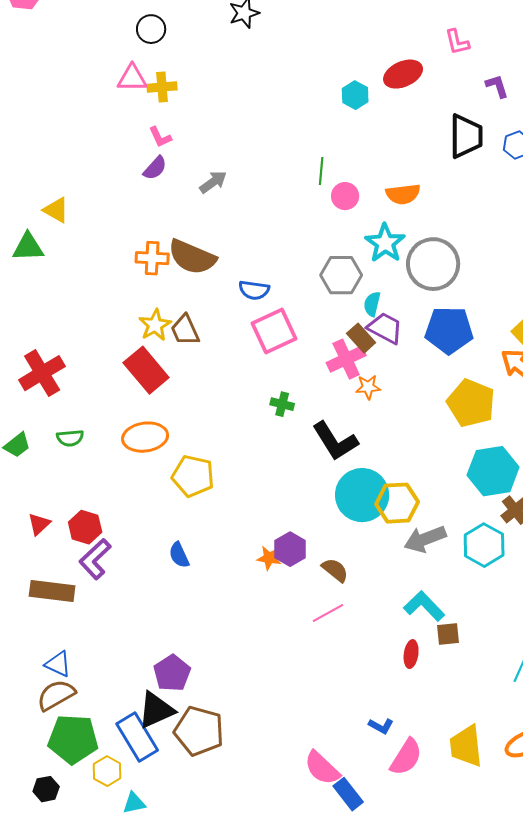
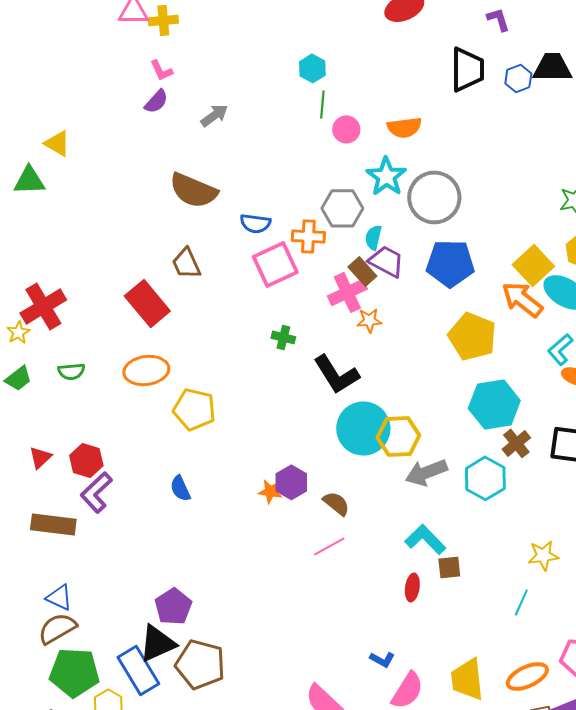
cyan hexagon: (355, 95) -> (312, 68), moved
orange cross: (152, 258) -> (308, 236), moved
yellow star: (155, 325) -> (18, 332), moved, size x0.7

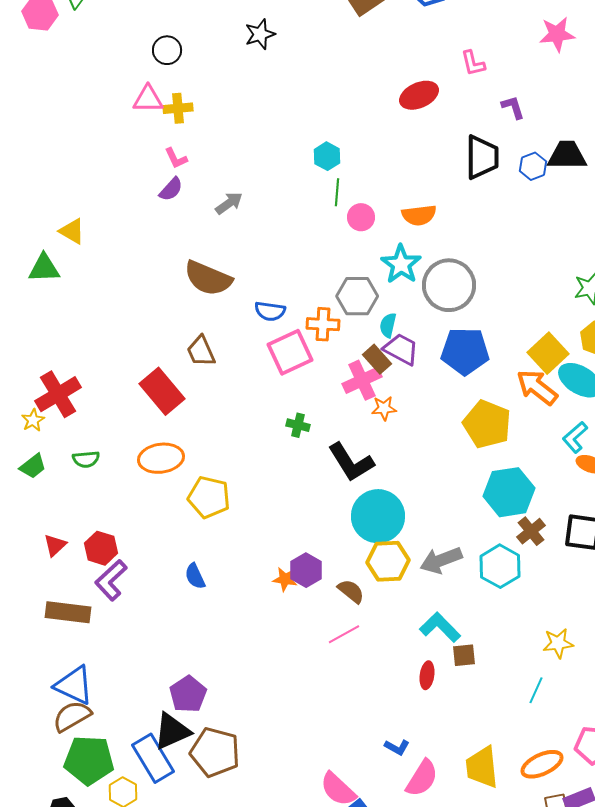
yellow hexagon: (398, 436) -> (388, 561), moved
blue triangle: (59, 597) -> (74, 685), size x1.5

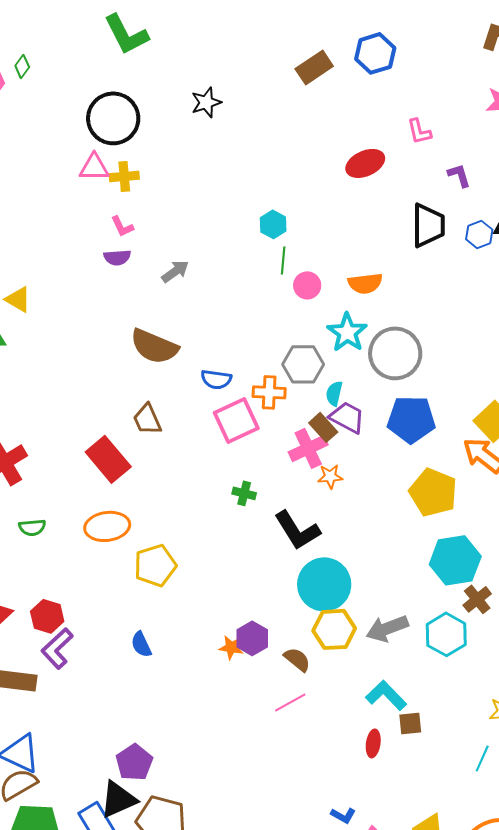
black circle: (167, 50) -> (113, 118), size x1.8
purple semicircle: (171, 189) -> (117, 257), turned 44
yellow pentagon: (209, 497) -> (155, 565), turned -30

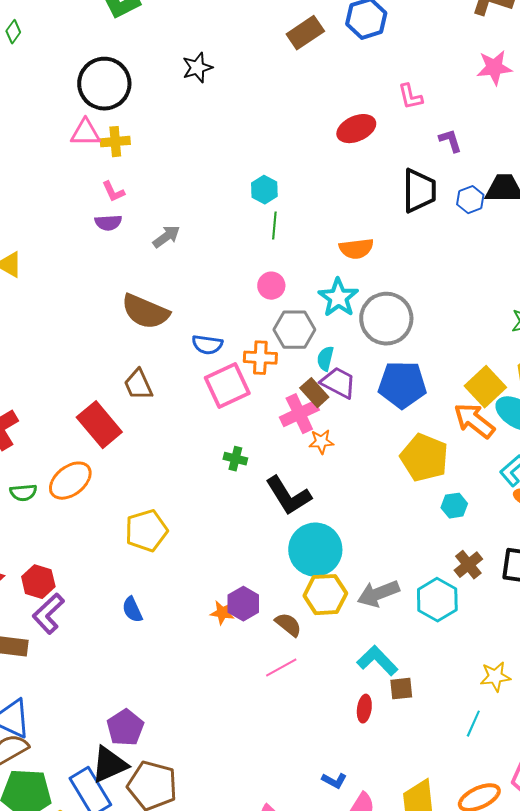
pink circle: (307, 285) -> (271, 286), moved
orange ellipse: (107, 526) -> (70, 481), moved, turned -30
cyan hexagon: (455, 560) -> (454, 506), moved, size x0.5

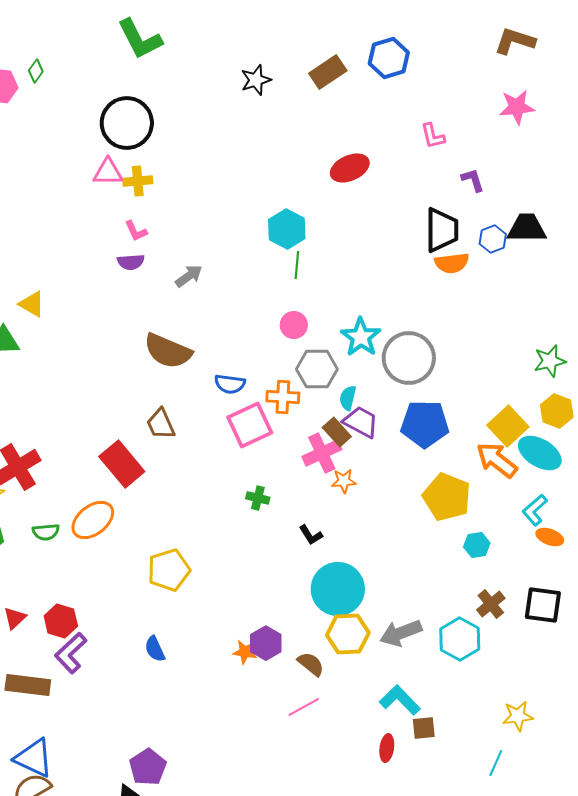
black star: (197, 68) -> (256, 80), moved
red ellipse: (356, 129) -> (350, 168), moved
cyan hexagon: (264, 190) -> (287, 229), size x1.4
orange semicircle: (356, 249) -> (452, 263), moved
black L-shape: (288, 496) -> (311, 535), size x0.5

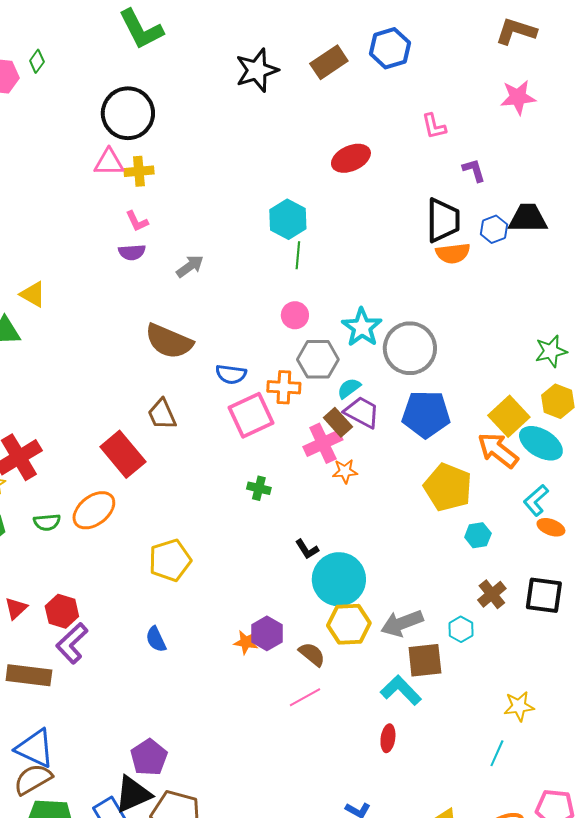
black star: (256, 80) -> (257, 70), size x1.4
cyan semicircle: (348, 398) -> (349, 388), turned 40
black L-shape: (311, 535) -> (307, 549), moved
cyan hexagon: (460, 639) -> (461, 629), size x0.6
brown square: (424, 728) -> (425, 660), moved, size x1.5

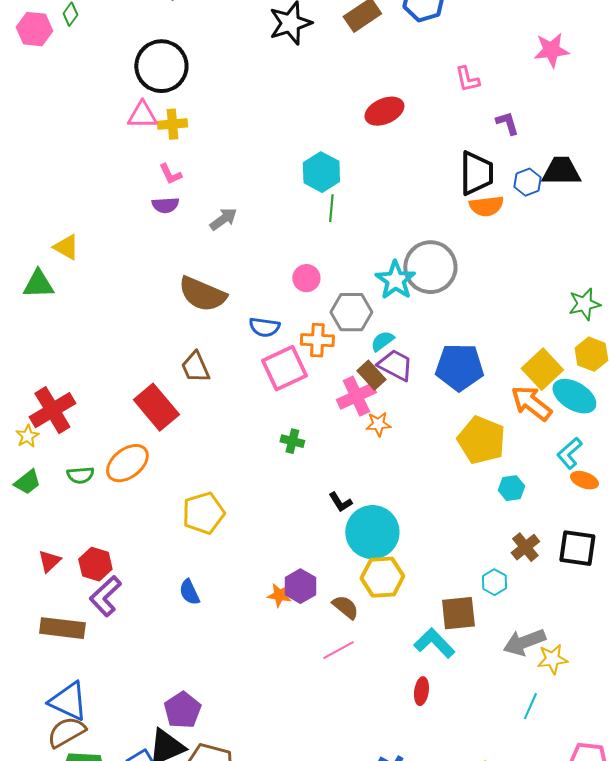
pink circle: (295, 315) -> (306, 278), moved
gray circle: (410, 348) -> (430, 267), moved
gray arrow: (402, 623) -> (524, 642), moved

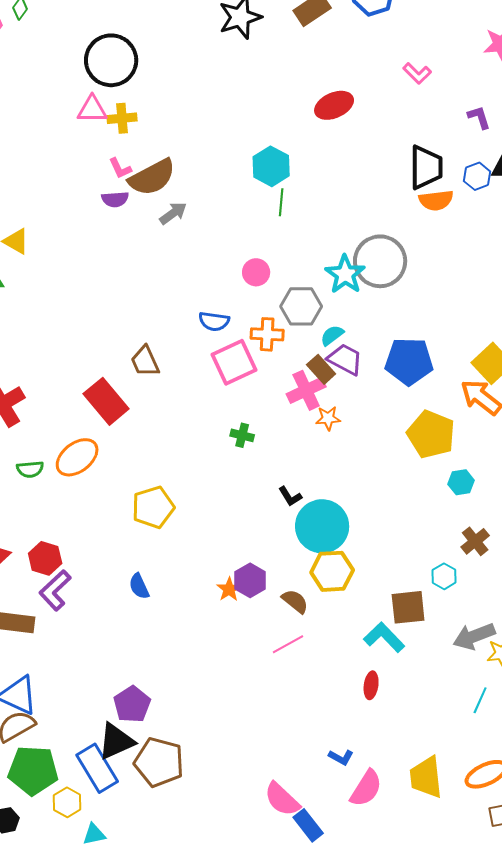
pink L-shape: (467, 79) -> (417, 73), turned -32
purple L-shape: (507, 123) -> (479, 117), moved
brown semicircle: (202, 294) -> (152, 177), moved, turned -51
orange star: (279, 595) -> (229, 589), turned 30

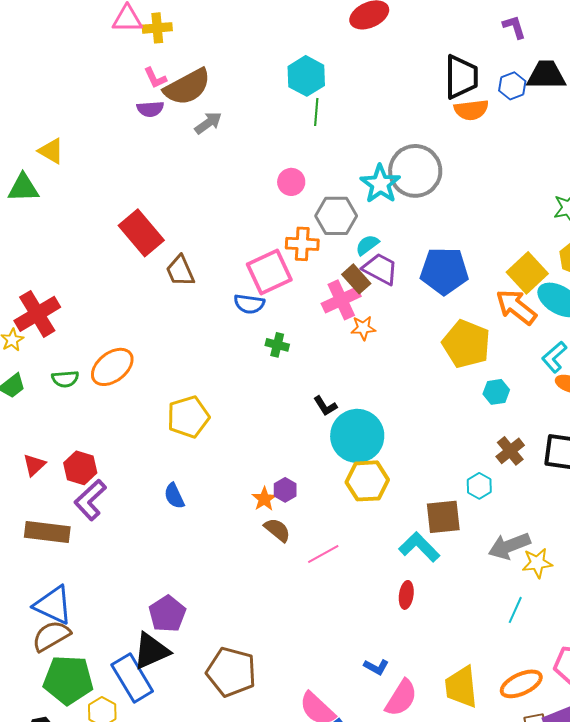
blue semicircle: (214, 321) -> (249, 304), moved
red rectangle: (106, 401) -> (141, 233), moved
purple hexagon: (250, 580) -> (285, 490), size x0.7
brown semicircle: (295, 601) -> (277, 530), moved
brown pentagon: (159, 762) -> (231, 672), moved

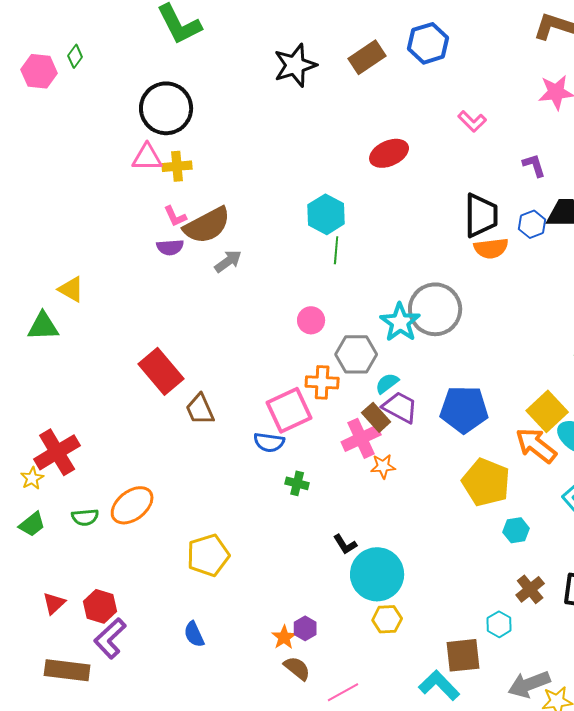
yellow hexagon: (367, 481) -> (387, 619), size x0.7

